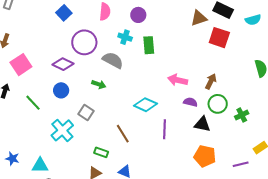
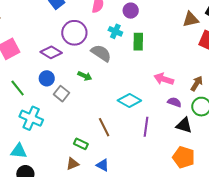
gray square: (86, 112) -> (62, 94), moved
cyan cross: (62, 130) -> (31, 118), moved, turned -30

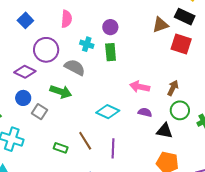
purple circle: (131, 11) -> (110, 27), moved
green arrow: (85, 76) -> (61, 92), size x1.5
purple semicircle: (174, 102) -> (145, 112), moved
purple line: (146, 127) -> (113, 148), moved
green rectangle: (81, 144) -> (61, 148), moved

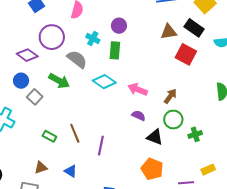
cyan diamond: (108, 112) -> (104, 82), moved

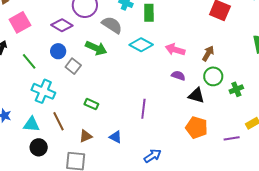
brown line: (75, 133) -> (58, 121), moved

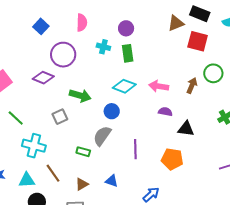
gray semicircle: (112, 25) -> (102, 136), moved, turned -80
blue circle: (58, 51) -> (112, 111), moved
gray square: (73, 66) -> (60, 117), turned 35
green circle: (213, 76) -> (213, 73), moved
orange pentagon: (197, 128) -> (172, 159), moved

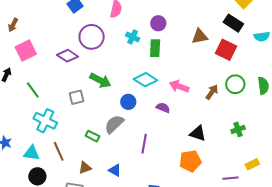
brown triangle: (176, 23) -> (200, 36), moved
purple semicircle: (165, 112) -> (163, 108), moved
orange pentagon: (172, 159) -> (190, 161), moved, turned -30

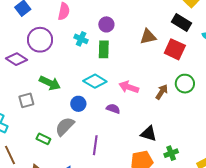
green cross: (238, 129) -> (171, 153), moved

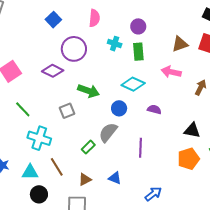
brown triangle: (148, 37) -> (180, 44), moved
pink arrow: (129, 87) -> (171, 72), moved
green rectangle: (43, 139) -> (88, 147), turned -64

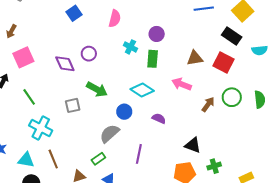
purple circle: (74, 49) -> (89, 54), moved, size x0.6
purple diamond: (53, 71) -> (65, 64), turned 30
green rectangle: (88, 147) -> (98, 159), moved

